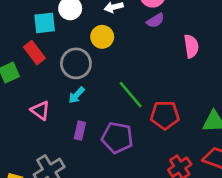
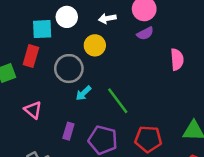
red rectangle: (34, 53) -> (31, 56), turned 50
cyan arrow: (76, 95) -> (83, 93), moved
red pentagon: (165, 115) -> (148, 139), moved

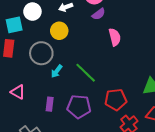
pink semicircle: (177, 59) -> (115, 37), moved

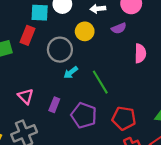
purple semicircle: (99, 14) -> (119, 28), moved
pink triangle: (18, 92) -> (26, 96), moved

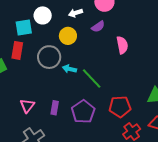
cyan arrow: (71, 73) -> (70, 69), moved, turned 64
pink triangle: (26, 96) -> (27, 106), turned 35
purple pentagon: (84, 115) -> (83, 112), turned 30

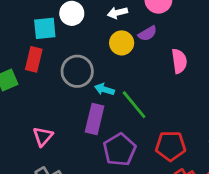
yellow circle: (68, 36) -> (122, 43), moved
purple rectangle: (55, 108) -> (95, 119), moved, size x1.5

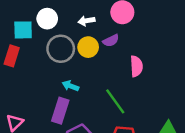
gray circle: (77, 71) -> (61, 49), moved
green line: (134, 105) -> (115, 101), moved

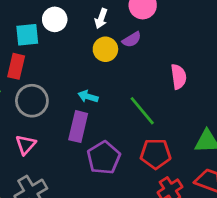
white arrow: (86, 21) -> (101, 19), turned -56
gray circle: (61, 49) -> (32, 101), moved
pink semicircle: (136, 66) -> (179, 77), moved

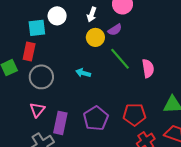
pink semicircle: (179, 77) -> (148, 68), moved
green line: (142, 111) -> (120, 59), moved
purple rectangle: (78, 127) -> (60, 123), moved

